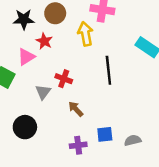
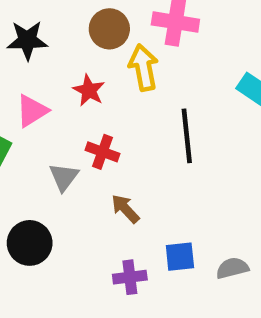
brown circle: (55, 13) -> (109, 29), moved
red star: (44, 41) -> (89, 90), moved

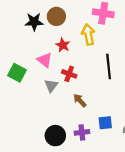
brown circle: (109, 29) -> (56, 16), moved
pink triangle: (32, 111) -> (45, 60), moved, turned -49
black circle: (30, 243) -> (55, 136), moved

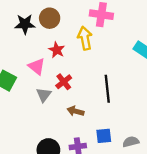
black line: (109, 66) -> (107, 89), moved
red cross: (69, 74) -> (64, 82), turned 32
brown arrow: (80, 100) -> (75, 111), turned -32

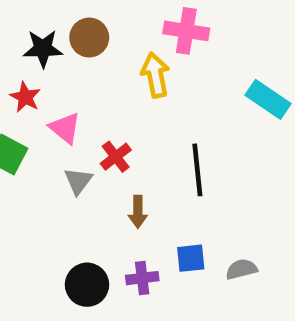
red star: (57, 50) -> (25, 97), moved
brown arrow: (75, 111) -> (138, 212), turned -105

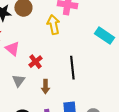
gray triangle: (78, 181) -> (18, 81), moved

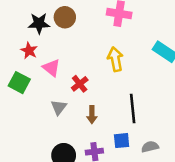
yellow arrow: (53, 25) -> (115, 59), moved
black line: (72, 68) -> (133, 108), moved

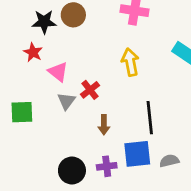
green square: (19, 83) -> (22, 112), moved, turned -30
gray triangle: (59, 107) -> (66, 101), moved
blue square: (122, 141) -> (137, 154), size x1.5

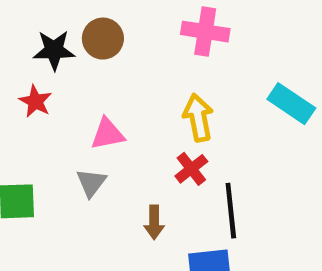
pink triangle: (58, 72) -> (108, 134), moved, turned -50
red cross: (90, 90) -> (191, 169), moved

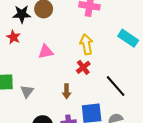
gray triangle: (91, 183) -> (27, 91), moved
black line: (231, 211) -> (116, 86), moved, turned -35

